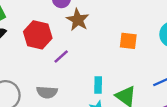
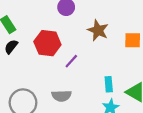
brown star: (78, 20) -> (98, 30), moved

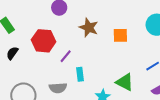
black semicircle: (11, 47) -> (12, 53), moved
cyan rectangle: (109, 84) -> (80, 74), moved

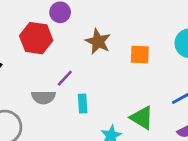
red hexagon: (44, 41) -> (36, 38), moved
gray semicircle: (58, 88) -> (43, 97), moved

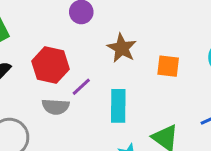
red hexagon: (36, 38) -> (51, 65), moved
cyan rectangle: (83, 103) -> (118, 106), moved, size x1.5

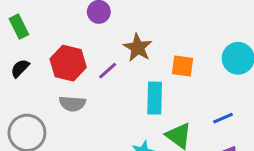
purple line: (81, 87) -> (108, 71), moved
cyan rectangle: (118, 106) -> (155, 98), moved

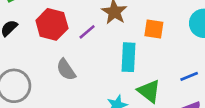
gray semicircle: (72, 104) -> (66, 70), moved, turned 50

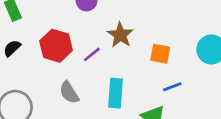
cyan rectangle: (128, 57) -> (115, 93), moved
blue line: (189, 76) -> (172, 87), moved

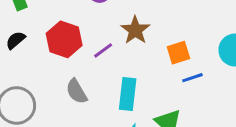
orange square: (160, 54) -> (178, 53), turned -30
blue line: (172, 87) -> (192, 78), moved

